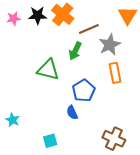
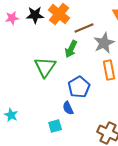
green triangle: (48, 70) -> (45, 67), turned 50
cyan square: (50, 141) -> (55, 126), moved

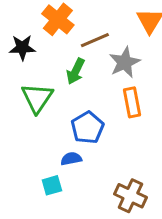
black star: (35, 15) -> (22, 48), moved
blue semicircle: (68, 108) -> (71, 159), turned 104

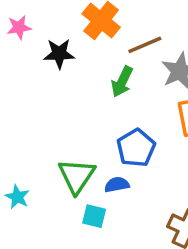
green triangle: (37, 98) -> (77, 176), moved
cyan square: (52, 185) -> (94, 216), turned 30

